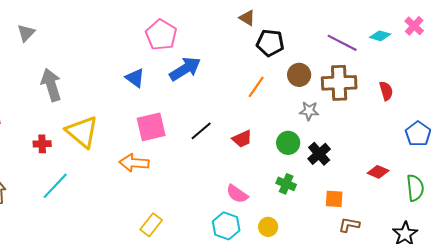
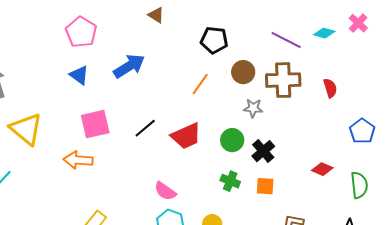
brown triangle: (247, 18) -> (156, 15), moved
pink pentagon: (161, 35) -> (81, 32), moved
red trapezoid: (242, 139) -> (186, 136), size x1.5
pink semicircle: (237, 194) -> (165, 191), moved
orange square: (334, 199) -> (265, 186), moved

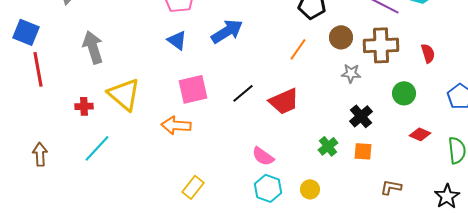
green circle: (232, 140) -> (404, 93), moved
green cross: (230, 181) -> (328, 146), turned 30

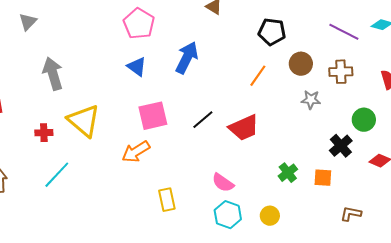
blue arrow: (227, 31) -> (187, 58), turned -32
brown cross: (381, 45) -> (341, 72), size x0.7
black cross: (361, 116) -> (341, 146), moved
orange arrow: (176, 125) -> (136, 152), turned -36
yellow rectangle: (193, 187) -> (167, 200), moved, turned -50

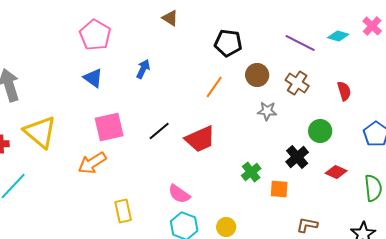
blue arrow: (187, 58) -> (143, 69), size x0.6
brown cross: (341, 72) -> (297, 83), turned 35
green cross: (288, 173) -> (251, 172), moved

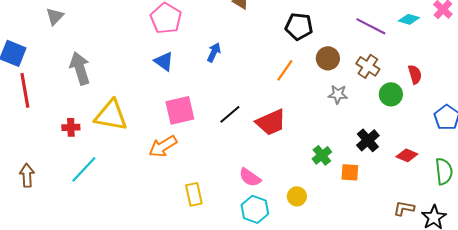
green circle: (320, 131) -> (391, 94), moved
yellow triangle: (40, 132) -> (111, 115), turned -30
brown L-shape: (307, 225) -> (404, 208), moved
yellow circle: (226, 227) -> (297, 196), moved

